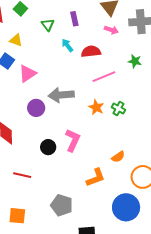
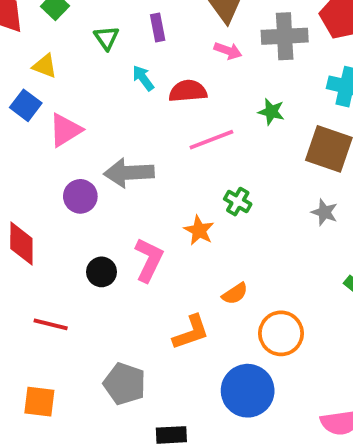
orange star: (96, 107) -> (199, 230), moved

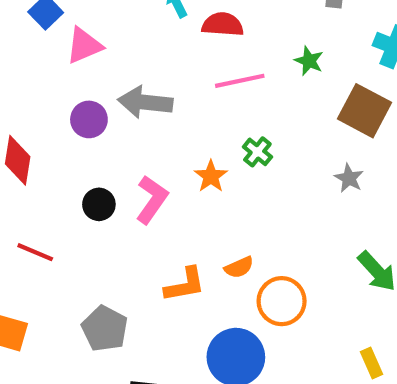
orange semicircle: (235, 294) -> (239, 267), moved

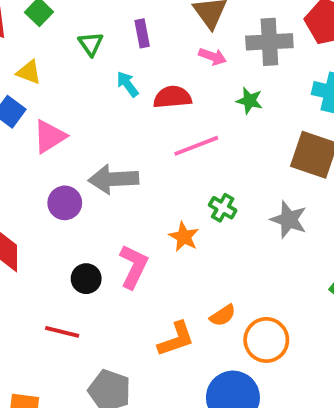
green star: (309, 61) -> (250, 101), moved
gray star: (349, 178) -> (289, 220), moved, size x1.4
red line: (35, 252) -> (62, 332), moved

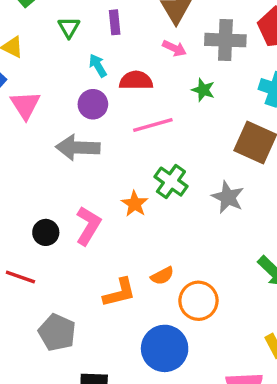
pink triangle: (50, 136) -> (25, 105), turned -36
purple circle: (65, 203) -> (93, 104), moved
green cross: (223, 208) -> (171, 182), size x1.4

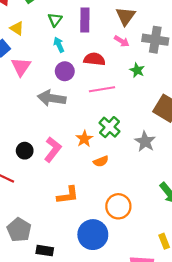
purple rectangle: (115, 22) -> (85, 20), size x1.5
cyan arrow: (98, 66) -> (59, 45), moved
orange semicircle: (162, 276) -> (101, 161), moved
gray pentagon: (57, 332) -> (19, 230), moved

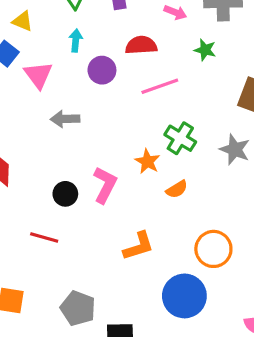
cyan arrow: (59, 45) -> (76, 41), moved, turned 40
gray arrow: (52, 98) -> (65, 119), moved, size x0.7

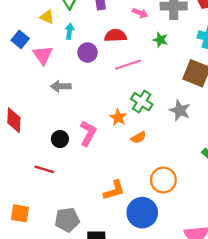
yellow triangle: (23, 21) -> (47, 17), moved
orange L-shape: (138, 246) -> (114, 190), moved
gray pentagon: (78, 308) -> (67, 220), turned -30

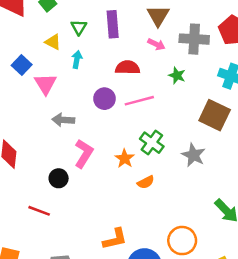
purple circle: (88, 53) -> (104, 99), moved
pink L-shape: (88, 133) -> (84, 154), moved
orange circle: (163, 180) -> (182, 241), moved

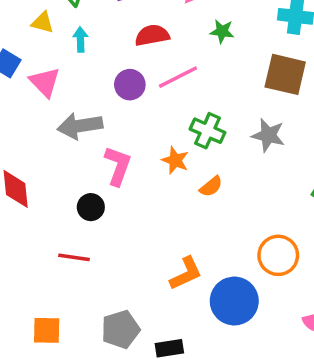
gray arrow: (63, 120) -> (80, 126), size x1.4

